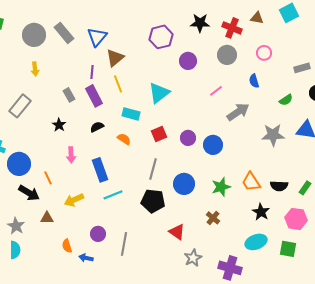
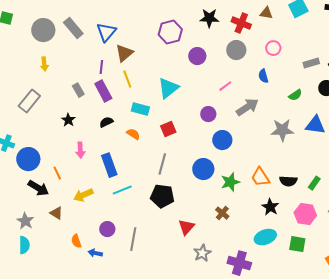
purple circle: (188, 138) -> (208, 114), moved
blue circle: (184, 184) -> (203, 169), moved
brown triangle: (47, 218) -> (56, 213), turned 32
red triangle: (177, 232) -> (186, 227), turned 36

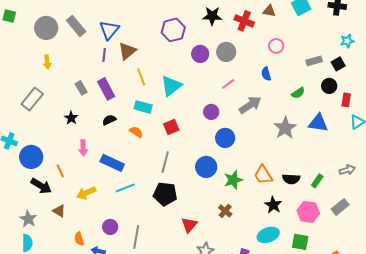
gray circle: (236, 50) -> (226, 52), moved
purple line: (101, 67) -> (104, 55), moved
yellow line: (127, 79) -> (141, 77), moved
gray star: (282, 130) -> (285, 128), turned -30
blue rectangle: (109, 165) -> (112, 163), turned -45

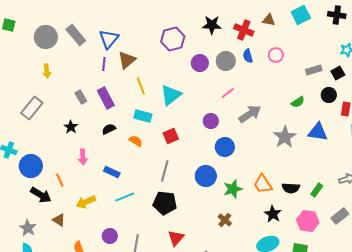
blue semicircle: (266, 74) -> (248, 56), moved
blue rectangle: (112, 163) -> (112, 172), size x0.7
red triangle: (189, 225) -> (176, 238), moved

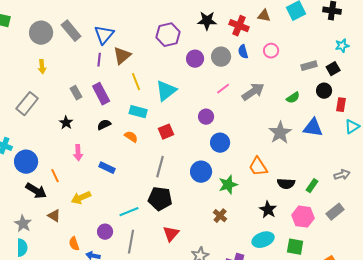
gray arrow: (250, 114) -> (253, 92), moved
orange trapezoid: (263, 184) -> (258, 167), moved
cyan line: (125, 197) -> (129, 212), moved

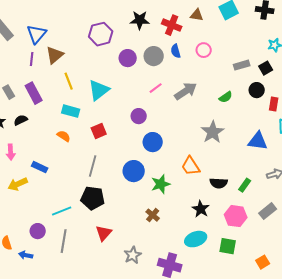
black semicircle: (104, 125) -> (21, 120), moved
blue triangle: (313, 128) -> (258, 141), moved
yellow arrow: (81, 198) -> (18, 184), moved

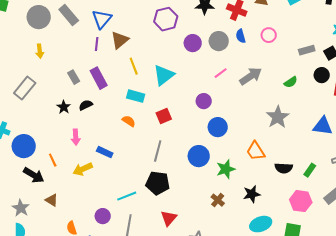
black star: (201, 209) -> (252, 194), moved, turned 30

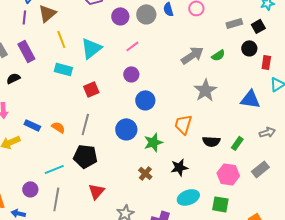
pink line: (221, 73) -> (132, 46), moved
gray arrow: (251, 76) -> (192, 55), moved
orange semicircle: (129, 121) -> (58, 127), moved
orange trapezoid: (256, 151) -> (183, 124), turned 50

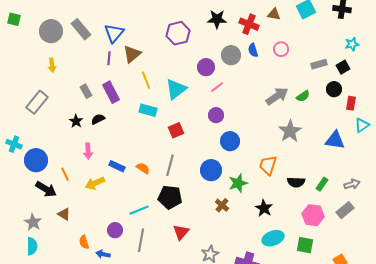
purple circle: (120, 16) -> (206, 67), moved
gray arrow: (267, 132) -> (352, 184), moved
black star: (179, 167) -> (264, 208), turned -30
brown cross: (145, 173) -> (222, 205), moved

